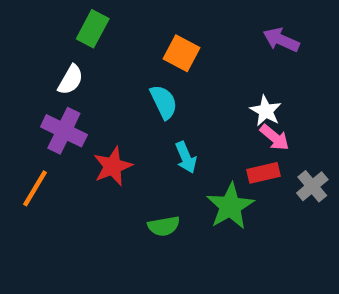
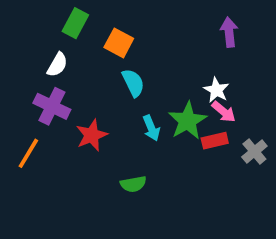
purple arrow: (281, 40) -> (229, 32), turned 60
orange square: (181, 53) -> (119, 43), moved
green star: (230, 206) -> (188, 121), moved

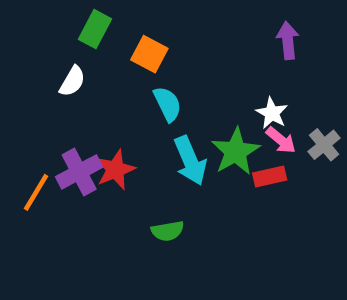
purple cross: (52, 106) -> (79, 172), moved, turned 36
cyan arrow: (151, 128) -> (190, 161), size x1.5
gray cross: (254, 151) -> (324, 145), moved

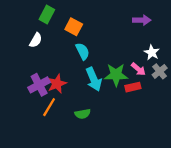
purple arrow: (288, 40) -> (142, 20), turned 96
white star: (272, 113) -> (152, 52), moved
green star: (236, 152) -> (116, 75), turned 30
orange line: (36, 192) -> (49, 107), moved

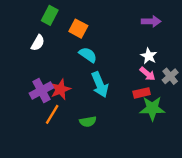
cyan semicircle: (83, 51) -> (88, 55), turned -30
white star: (152, 52) -> (149, 56), moved
green star: (116, 75) -> (152, 108), moved

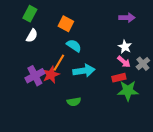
green rectangle: (50, 15) -> (30, 14), moved
cyan arrow: (100, 85) -> (84, 71), turned -75
orange line: (52, 114) -> (59, 63), moved

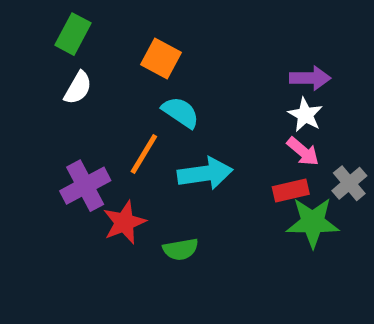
purple arrow: (127, 18) -> (310, 78), moved
gray cross: (143, 64) -> (349, 183), moved
red star: (51, 75) -> (124, 222), moved

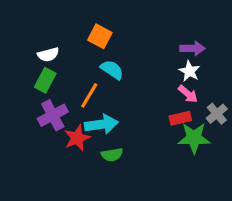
green rectangle: (73, 34) -> (45, 80), moved
white semicircle: (78, 88) -> (48, 54), turned 45
cyan arrow: (205, 173) -> (101, 124), moved

